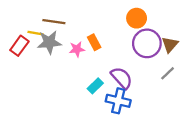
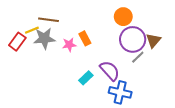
yellow line: (35, 33) -> (32, 30), turned -32
gray line: (168, 73) -> (138, 57), moved
blue cross: (118, 101) -> (120, 92), moved

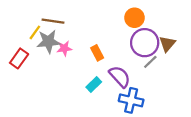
yellow line: (32, 30) -> (35, 32), turned -32
orange rectangle: (85, 38) -> (97, 53), moved
red rectangle: (17, 42) -> (19, 58), moved
pink star: (69, 45) -> (64, 48), moved

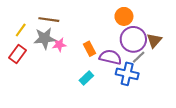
yellow line: (35, 32) -> (21, 30), moved
purple semicircle: (120, 77) -> (110, 57), moved, turned -35
blue cross: (131, 100) -> (127, 74), moved

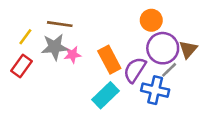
orange rectangle: (90, 49) -> (109, 60), size x1.5
purple semicircle: (110, 57) -> (135, 70), turned -70
cyan rectangle: (86, 78) -> (106, 95), size x1.5

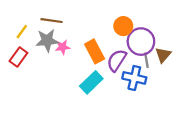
orange circle: (151, 20) -> (123, 26), moved
brown triangle: (188, 49) -> (163, 55), moved
gray line: (169, 70) -> (146, 60), turned -56

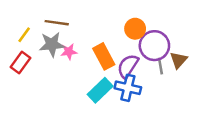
blue cross: (134, 78) -> (128, 88), moved

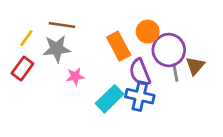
pink star: (69, 52) -> (75, 76), moved
orange rectangle: (104, 56) -> (119, 46), moved
purple semicircle: (128, 66) -> (140, 72), turned -55

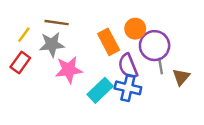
brown triangle: (195, 66) -> (181, 77), moved
pink star: (75, 76) -> (69, 70), size x1.6

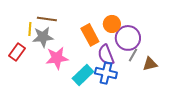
yellow line: (24, 35) -> (30, 29), moved, turned -32
gray line: (161, 66) -> (133, 55), turned 40
brown triangle: (181, 77) -> (150, 64), turned 35

